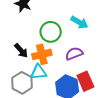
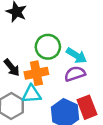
cyan arrow: (79, 22) -> (76, 56), moved

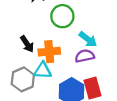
green circle: (48, 47) -> (62, 16), moved

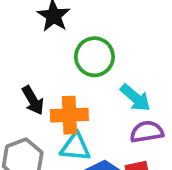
purple semicircle: (85, 56) -> (147, 132), moved
cyan triangle: (43, 70) -> (75, 147), moved

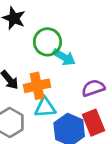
cyan arrow: (135, 98) -> (64, 57), moved

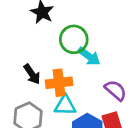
purple semicircle: (93, 88) -> (116, 90), turned 55

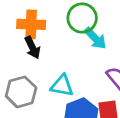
orange cross: (59, 83) -> (31, 24), moved

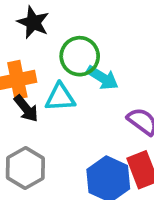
cyan triangle: (62, 86) -> (60, 97), moved

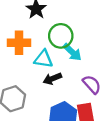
black arrow: (26, 109) -> (52, 79), moved, turned 96

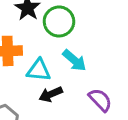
green circle: (61, 36) -> (59, 21), moved

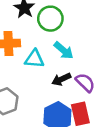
black arrow: (51, 94) -> (61, 79), moved

